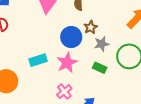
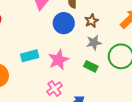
brown star: (91, 27) -> (92, 21), moved
blue circle: (71, 37) -> (64, 23), moved

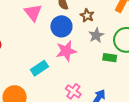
pink star: (58, 60) -> (66, 51), moved, turned 30
green rectangle: (91, 66) -> (110, 58), moved

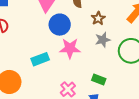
blue circle: (61, 26) -> (60, 25), moved
green rectangle: (110, 58) -> (99, 80), moved

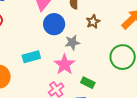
gray star: (103, 40) -> (72, 42), moved
pink star: (70, 48) -> (65, 64), moved, turned 30

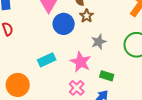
brown star: (93, 22) -> (87, 16), moved
gray star: (72, 42) -> (99, 42), moved

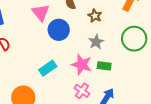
brown star: (87, 16) -> (95, 16), moved
green rectangle: (107, 76) -> (104, 66), moved

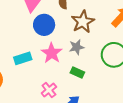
brown star: (95, 16) -> (83, 22), size x1.6
pink star: (82, 65) -> (52, 53), moved

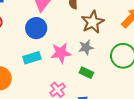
blue circle: (44, 25) -> (36, 28), moved
pink star: (52, 53) -> (61, 53), turned 30

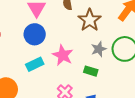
gray star: (86, 47) -> (99, 49), moved
pink star: (61, 53) -> (63, 55), turned -30

